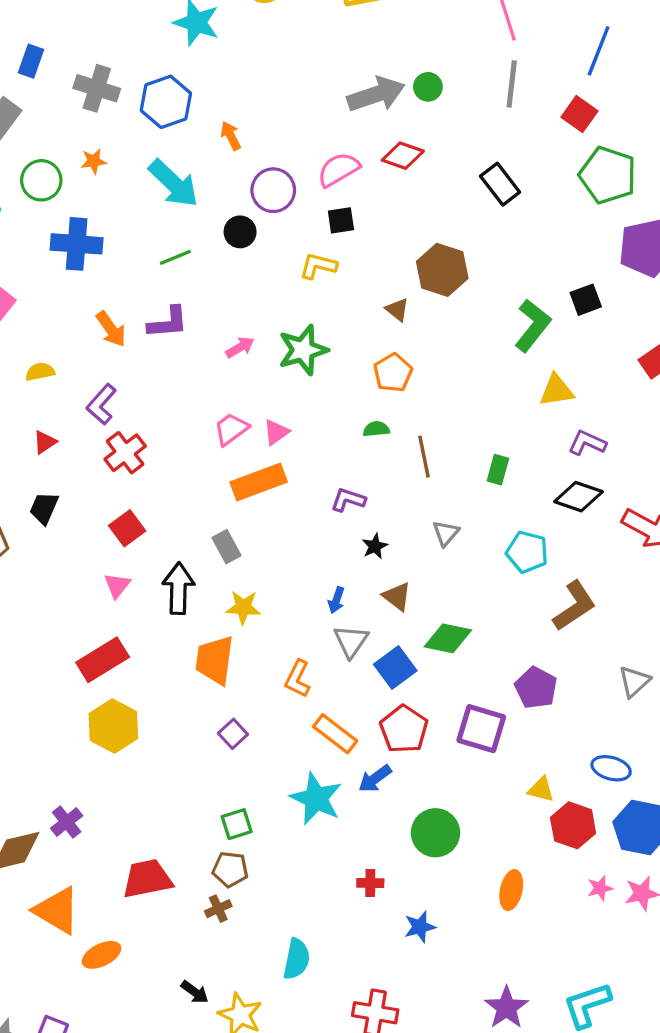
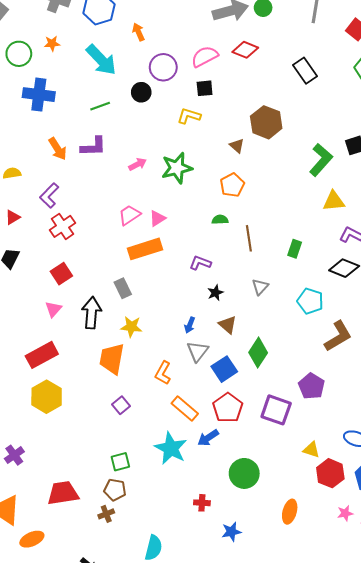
green diamond: (448, 638) -> (258, 353), turned -72

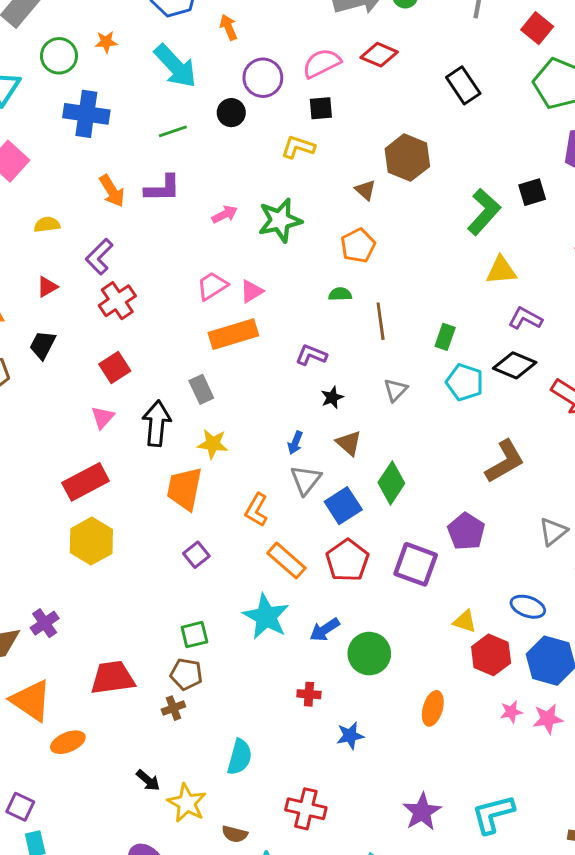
cyan pentagon: (310, 301) -> (465, 382), moved
blue arrow: (208, 438) -> (325, 630), moved

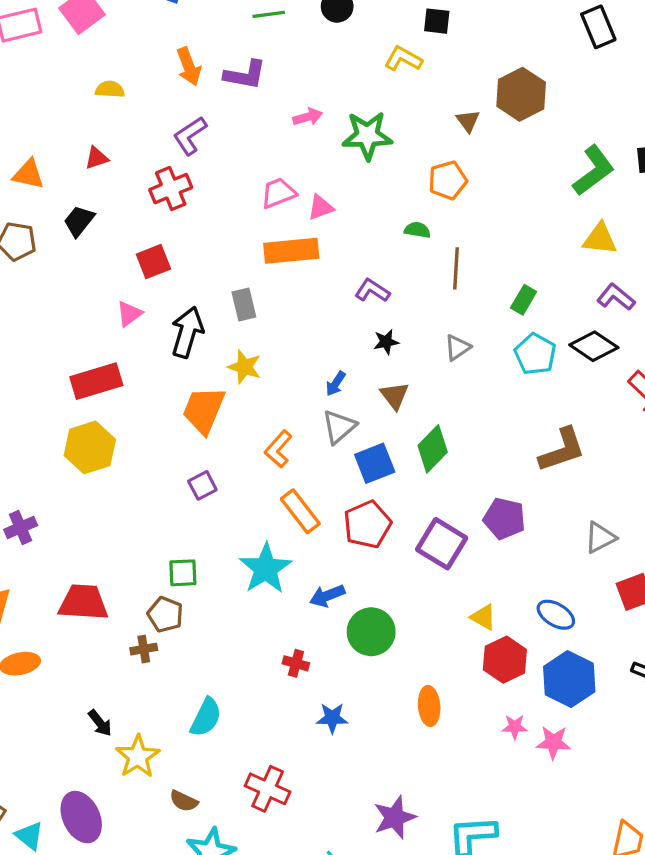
purple L-shape: (99, 257) -> (190, 136), moved
purple pentagon: (466, 531) -> (504, 518), turned -30
orange ellipse: (433, 708) -> (429, 706), turned -32

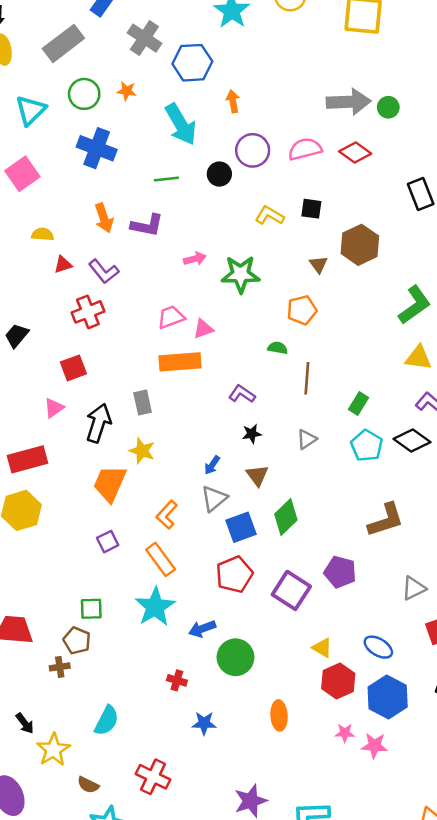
black square: (437, 21) -> (311, 209), moved
purple L-shape: (190, 136) -> (104, 271), turned -96
red triangle: (96, 158) -> (63, 265), moved
orange rectangle: (300, 511) -> (161, 559), moved

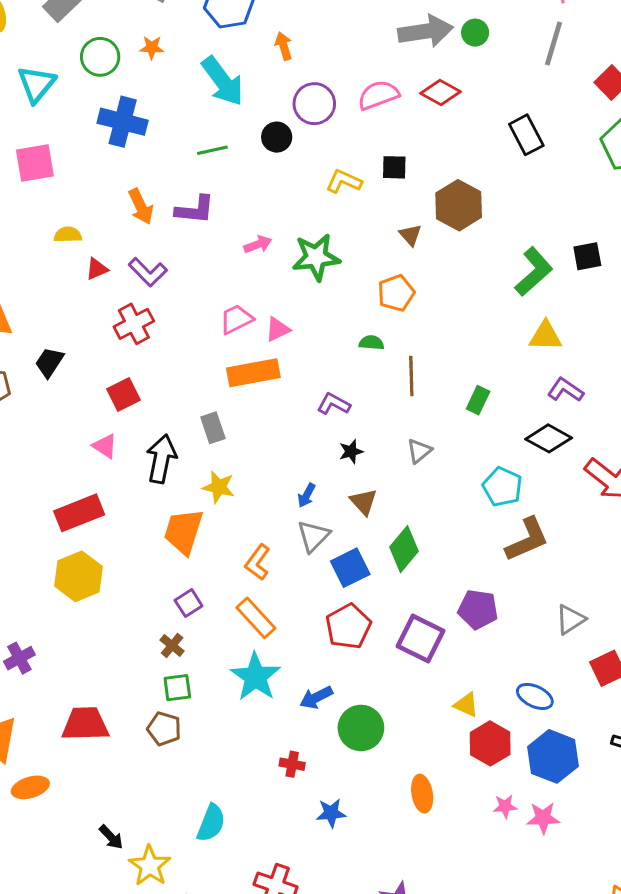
pink square: (22, 174) -> (35, 163), turned 32
pink triangle: (54, 408) -> (105, 446), turned -45
cyan pentagon: (367, 446) -> (502, 487), moved
brown cross: (60, 667) -> (172, 645), moved, turned -36

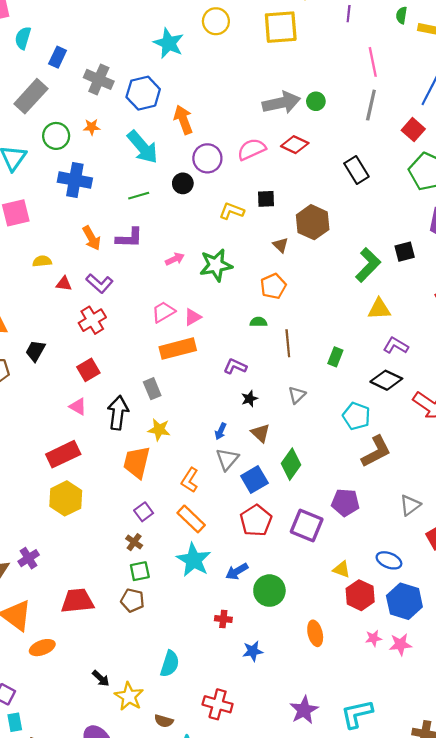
orange arrow: (284, 46) -> (183, 120), size x1.5
red triangle: (97, 269) -> (64, 284), turned 35

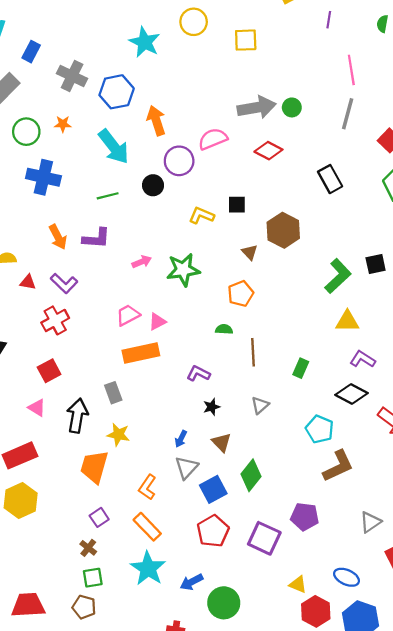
yellow square: (281, 27) -> (246, 40), moved, size x0.7
pink semicircle: (252, 149) -> (213, 139), moved

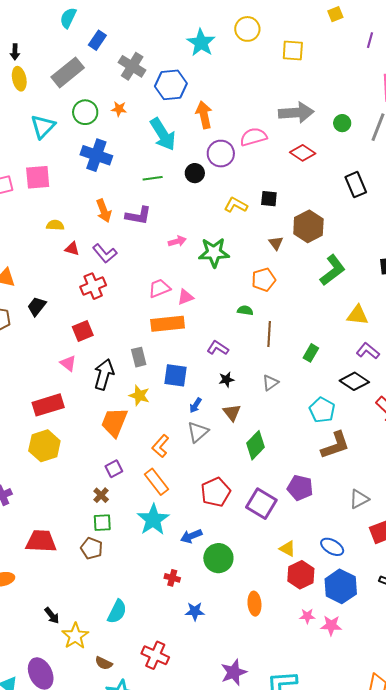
green circle: (292, 107) -> (342, 123), moved
green L-shape: (338, 276) -> (333, 270), moved
blue square: (213, 489) -> (175, 375), moved, turned 30

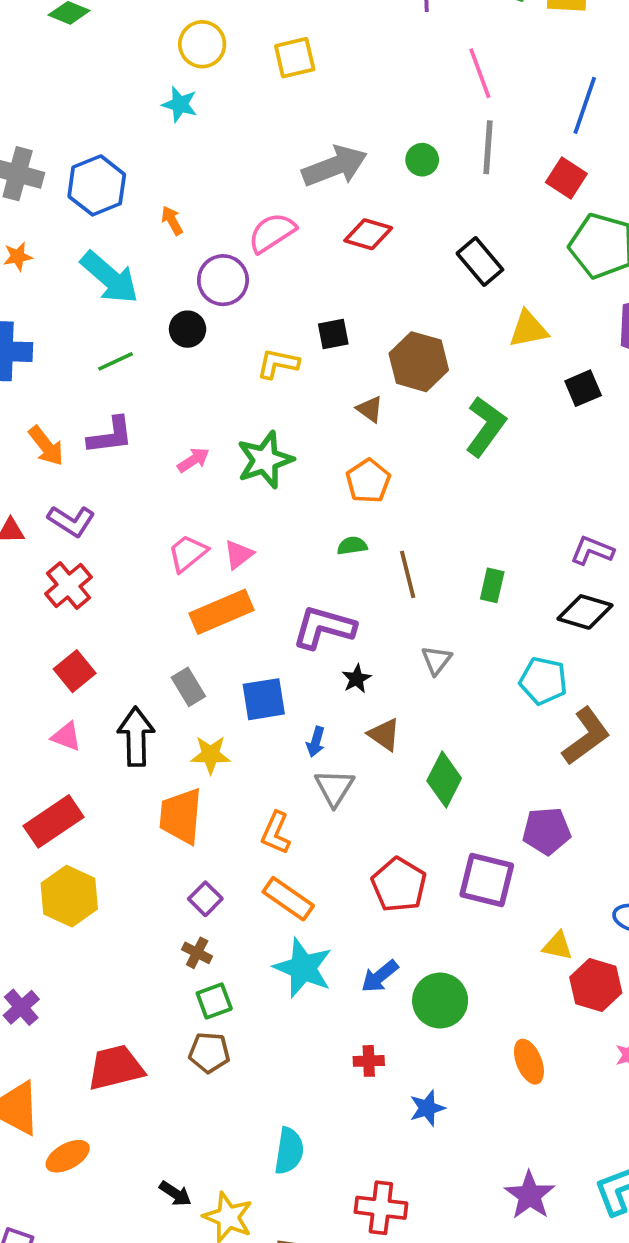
cyan star: (201, 43) -> (180, 104), moved, size x0.7
orange arrow: (204, 115) -> (172, 220), size x0.6
yellow triangle: (358, 315) -> (528, 329), moved
purple L-shape: (218, 348) -> (324, 627), size x1.6

